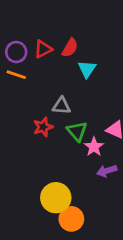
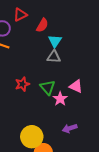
red triangle: (43, 49) -> (20, 15), moved
gray triangle: (61, 106) -> (54, 57), moved
purple arrow: (107, 171) -> (70, 128), moved

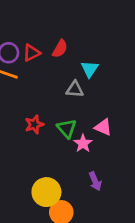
red triangle: (20, 15) -> (32, 53), moved
cyan triangle: (55, 41) -> (90, 69), moved
purple arrow: (70, 128) -> (95, 181), turned -96

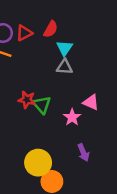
cyan triangle: (90, 69) -> (65, 48), moved
red star: (34, 124) -> (27, 100), turned 30
green triangle: (67, 129) -> (42, 105), moved

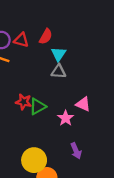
red triangle: (24, 33) -> (21, 40), turned 42
green triangle: (42, 105) -> (38, 106), turned 42

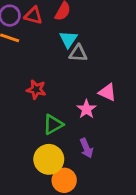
cyan triangle: (59, 54) -> (68, 39), moved
green triangle: (38, 106) -> (53, 124), moved
purple arrow: (76, 151) -> (86, 148), moved

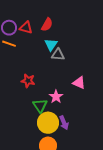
pink star: (86, 109) -> (56, 97), moved
green triangle: (53, 124) -> (40, 106), turned -35
yellow circle: (49, 159) -> (48, 123), moved

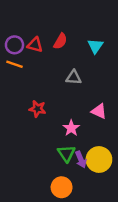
cyan triangle: (51, 45) -> (95, 46), moved
green triangle: (40, 106) -> (66, 153), moved
yellow circle: (48, 123) -> (99, 159), moved

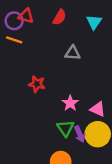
red triangle: (35, 45) -> (26, 16), moved
pink triangle: (99, 111) -> (98, 109), moved

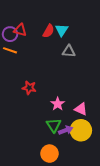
cyan triangle: (94, 22) -> (62, 30), moved
gray triangle: (73, 53) -> (69, 51), moved
purple arrow: (80, 134) -> (66, 130), turned -88

